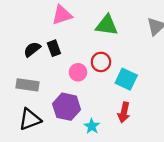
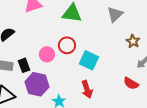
black rectangle: (54, 48) -> (24, 65), moved
red arrow: (124, 112) -> (87, 89), turned -30

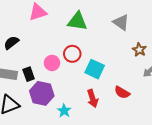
gray triangle: (115, 14) -> (121, 22), turned -42
red semicircle: (131, 83) -> (122, 92), moved

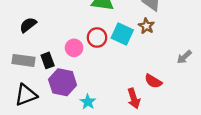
brown star: (139, 50) -> (146, 26), moved
cyan square: (95, 69) -> (122, 34), moved
red arrow: (93, 99) -> (134, 98), moved

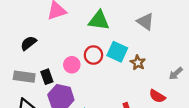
brown star: (146, 26) -> (138, 63), moved
red semicircle: (153, 81) -> (157, 96), moved

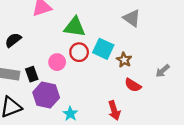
green triangle: (99, 20) -> (75, 27), moved
red semicircle: (157, 96) -> (133, 85), moved

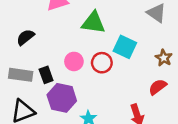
red circle: (79, 52) -> (102, 63), moved
brown star: (124, 60) -> (164, 58), moved
red semicircle: (133, 85) -> (158, 87), turned 112

